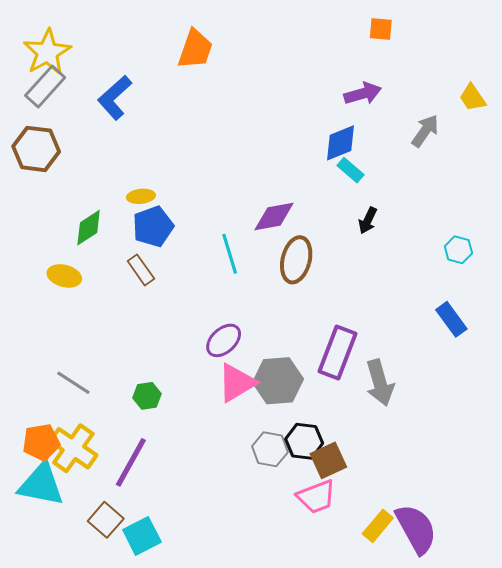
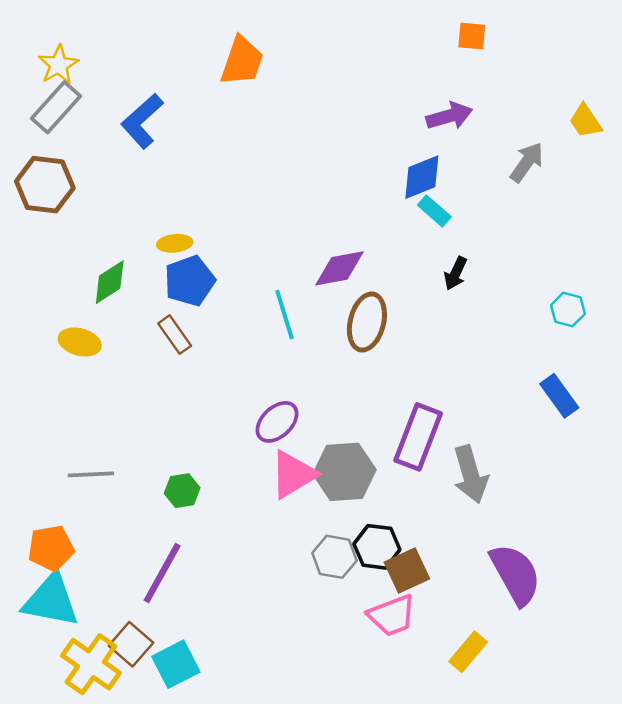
yellow star: (47, 52) -> (59, 65), size x0.7
gray line: (73, 383) -> (91, 474), turned -36
yellow cross: (73, 448) -> (91, 664), moved
purple semicircle: (416, 529) -> (516, 574), moved

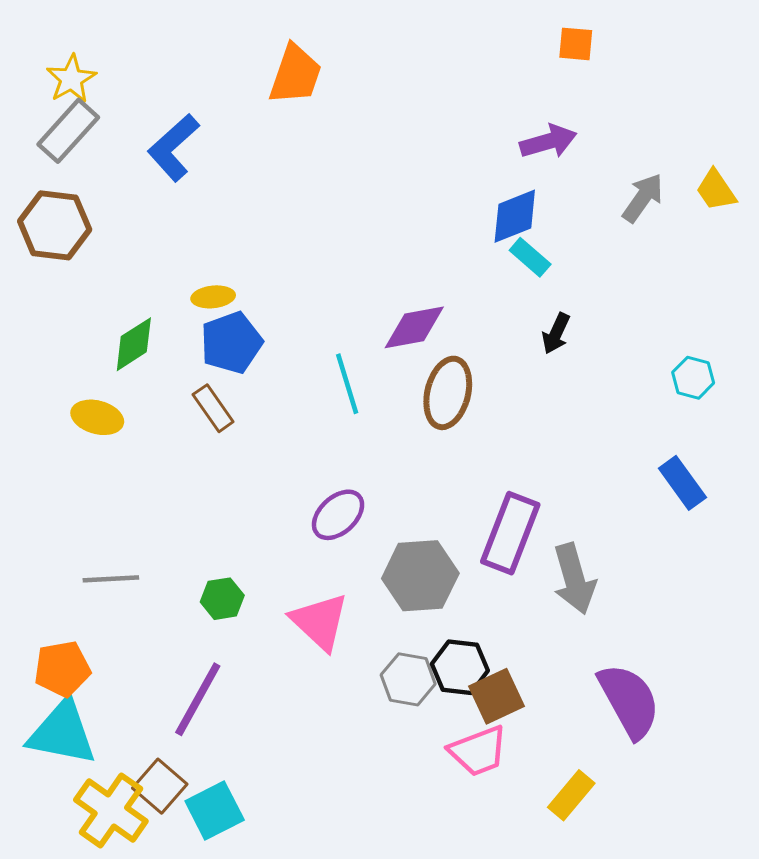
yellow trapezoid: (585, 121) -> (716, 190), moved
pink triangle: (293, 474) -> (320, 622), moved, turned -46

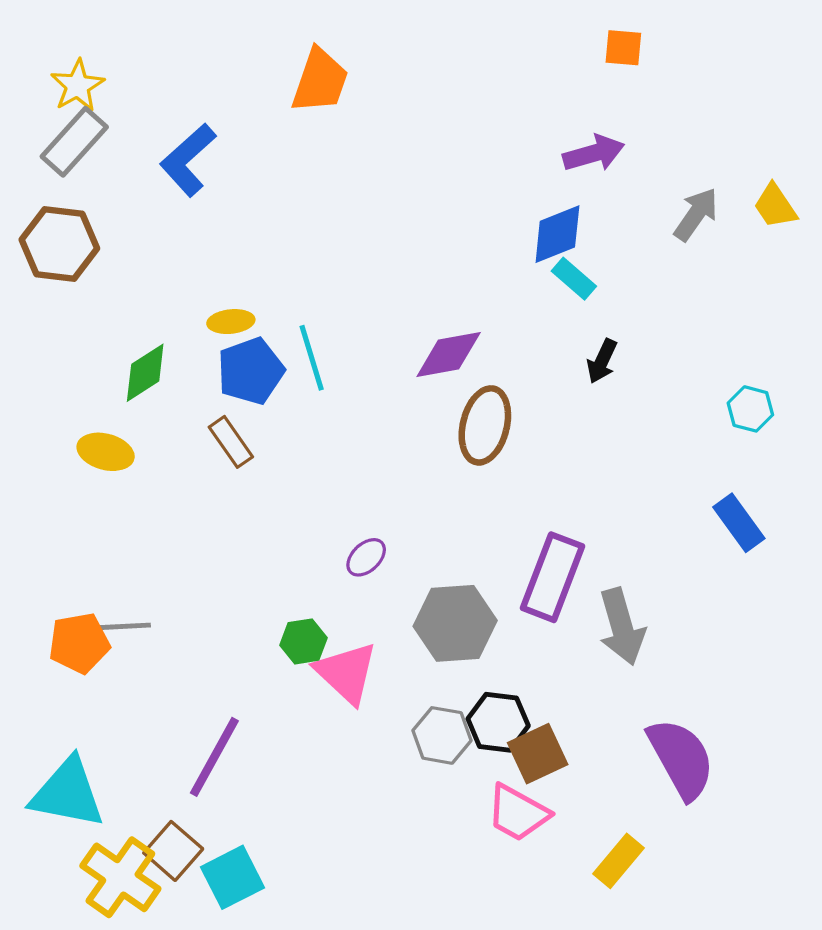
cyan line: (347, 384) -> (312, 358), moved
purple ellipse: (338, 515) -> (366, 557), size x0.7
green hexagon: (222, 599) -> (303, 641), moved
orange pentagon: (62, 669) -> (79, 643), moved
pink trapezoid: (478, 751) -> (518, 813), turned 50

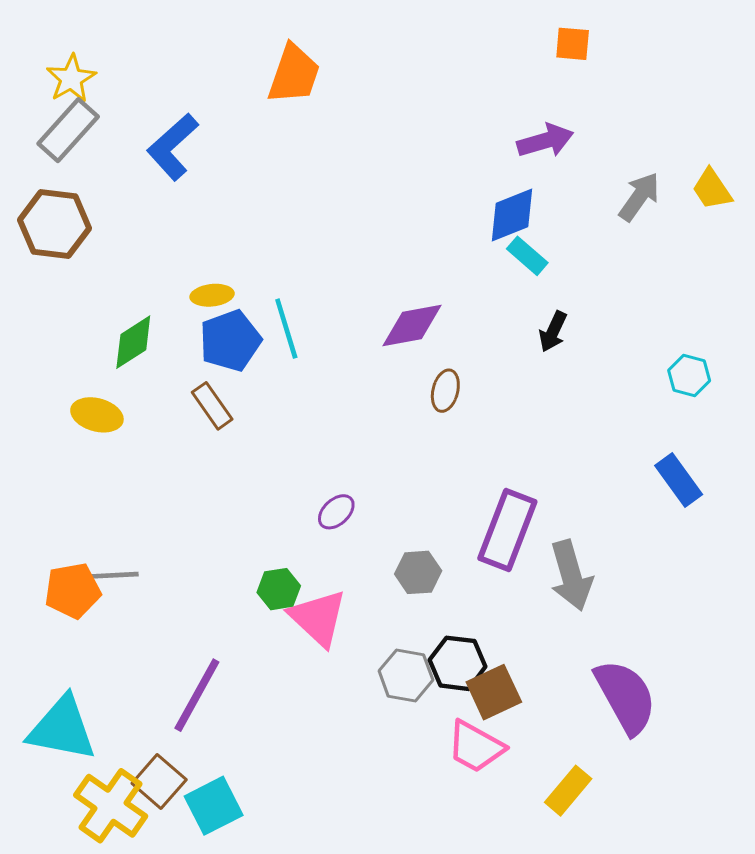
brown ellipse: (485, 425) -> (445, 391), size x0.6
gray hexagon: (455, 623) -> (418, 572), size x0.6

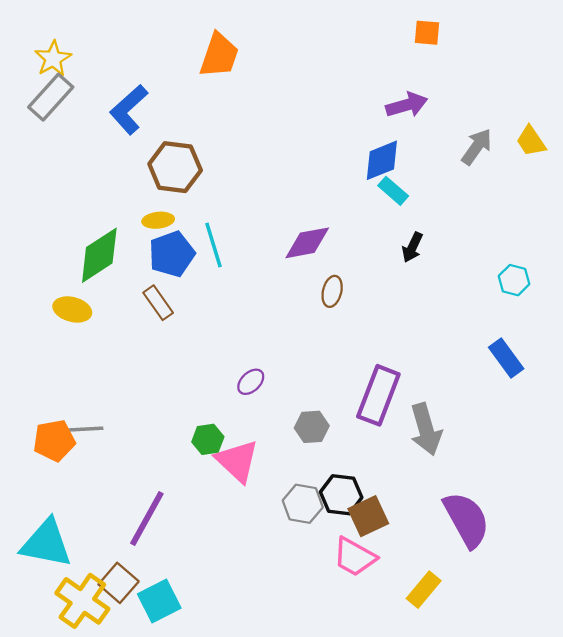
brown hexagon: (55, 224) -> (175, 167), moved
green diamond: (133, 342) -> (99, 255), size x1.4

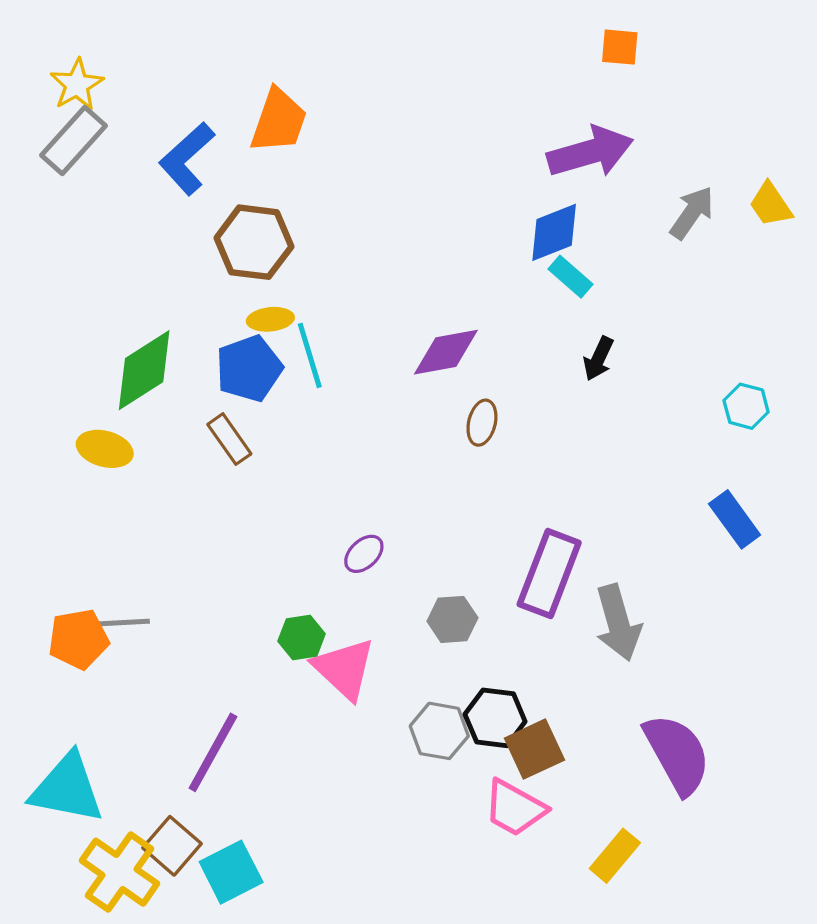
orange trapezoid: (219, 55) -> (279, 121), moved
purple arrow: (407, 105) -> (590, 152), size x1.4
yellow ellipse: (158, 220) -> (270, 319), moved

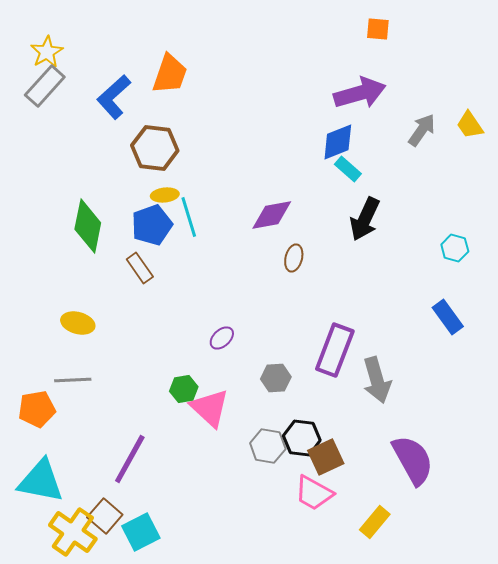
black arrow: (598, 359) -> (365, 219), size x1.6
green diamond: (144, 370) -> (88, 226), turned -46
yellow ellipse: (105, 449) -> (78, 323), moved
orange pentagon: (78, 639) -> (37, 409), moved

